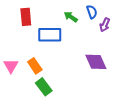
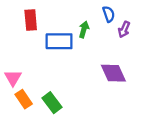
green arrow: (71, 17) -> (84, 29), moved, turned 72
orange rectangle: (35, 66) -> (24, 99), moved

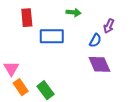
blue semicircle: (109, 14) -> (95, 40), moved, turned 48
green arrow: (84, 29) -> (74, 12), moved, turned 80

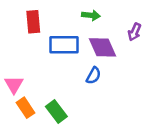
blue semicircle: (95, 40) -> (94, 76), moved
purple diamond: (99, 64) -> (102, 47), moved

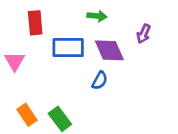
pink triangle: (14, 85) -> (15, 61), moved

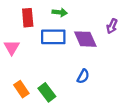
green arrow: (97, 16) -> (60, 12), moved
blue semicircle: (100, 80) -> (83, 76), moved

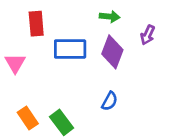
green arrow: (60, 12) -> (110, 17), moved
purple diamond: (85, 39) -> (112, 52), turned 45

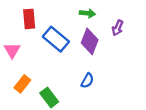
blue rectangle: (70, 49) -> (56, 39), turned 40
orange rectangle: (28, 118) -> (22, 84), moved, turned 72

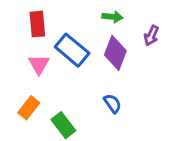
pink triangle: (12, 50) -> (39, 64), moved
blue semicircle: (87, 81) -> (112, 103), turned -64

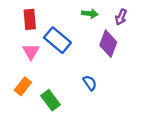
purple arrow: (151, 36) -> (121, 17), moved
purple diamond: (115, 53) -> (108, 44), moved

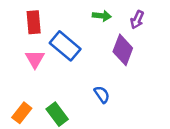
orange rectangle: (23, 86) -> (22, 113), moved

